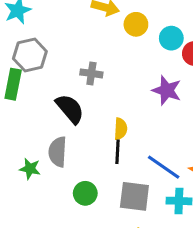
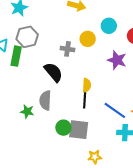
yellow circle: (136, 24) -> (88, 39), moved
cyan circle: (171, 38) -> (109, 26), moved
gray square: (134, 196) -> (79, 130), moved

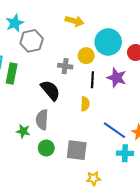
cyan circle: (109, 26) -> (108, 42), size x1.6
gray hexagon: (27, 37) -> (32, 41), moved
black line: (85, 100) -> (92, 80), moved
green circle: (63, 128) -> (46, 148), moved

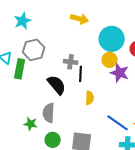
gray hexagon: (32, 41) -> (34, 50), moved
yellow circle: (86, 56) -> (110, 60), moved
black line: (92, 80) -> (81, 74), moved

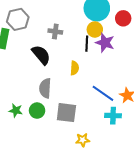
black line: (81, 74) -> (87, 44), moved
gray semicircle: (49, 113) -> (45, 88), moved
green star: (31, 124) -> (16, 111), moved

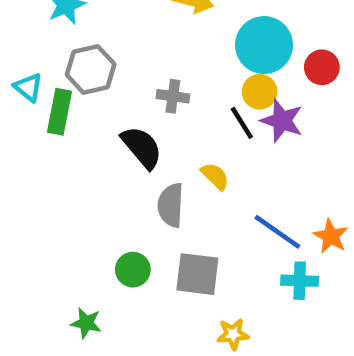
black line: (87, 44) -> (242, 123), turned -35
yellow semicircle: (75, 68) -> (215, 176), turned -48
gray semicircle: (45, 88) -> (171, 205), moved
green star: (16, 111) -> (86, 323), moved

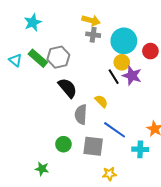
gray hexagon: (91, 69) -> (58, 57), moved
gray cross: (173, 96) -> (93, 35), moved
green rectangle: (59, 112) -> (38, 58), moved, turned -60
blue line: (277, 232) -> (115, 130), moved

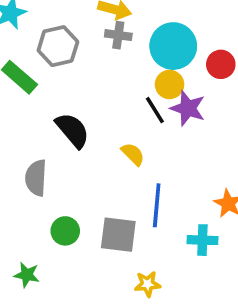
gray hexagon: (58, 57) -> (58, 46), moved
gray semicircle: (81, 115) -> (36, 178), moved
blue line: (115, 130) -> (157, 205), turned 60

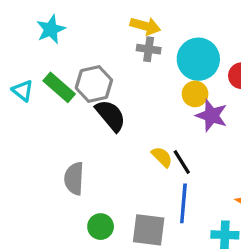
gray hexagon: (58, 46) -> (94, 84), moved
black line: (155, 110) -> (182, 162), moved
black semicircle: (73, 130) -> (110, 116), moved

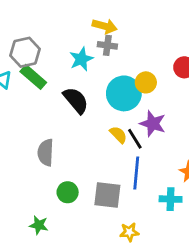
cyan star: (51, 29) -> (81, 59), moved
cyan circle: (198, 59) -> (124, 93), moved
gray hexagon: (94, 84) -> (25, 52), moved
purple star: (212, 116) -> (153, 124), moved

